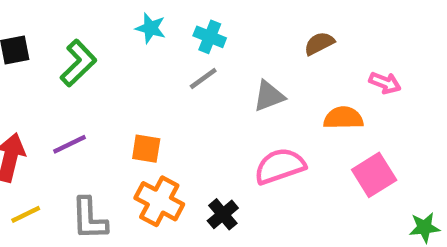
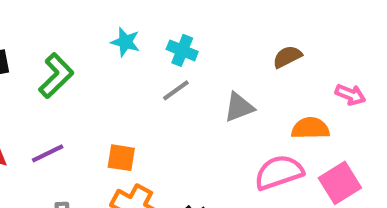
pink semicircle: (280, 166) -> (279, 172), moved

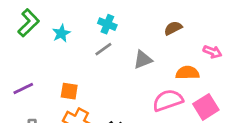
cyan star: (125, 42) -> (61, 33), moved, turned 30
green L-shape: (56, 76) -> (29, 23), moved

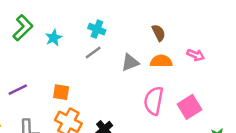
brown semicircle: (173, 28) -> (159, 33), turned 91
orange semicircle: (187, 73) -> (161, 61), moved
pink semicircle: (168, 100) -> (154, 101), turned -60

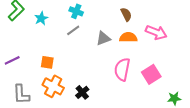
pink arrow: (196, 55) -> (156, 32), size x1.5

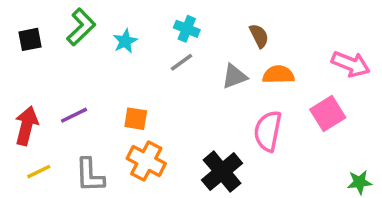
brown semicircle: (126, 14) -> (259, 36), moved
pink arrow: (156, 32) -> (351, 64), moved
pink square: (151, 74) -> (328, 113), moved
black cross: (82, 92) -> (222, 172), moved, size x1.6

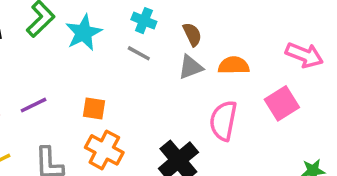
brown semicircle: (259, 36) -> (192, 34), moved
cyan star: (125, 41) -> (84, 33), size x1.5
gray line: (182, 62) -> (139, 53), turned 65

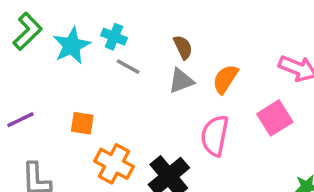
cyan cross: (144, 21) -> (114, 37), moved
orange semicircle: (234, 65) -> (225, 79), turned -56
orange cross: (104, 150) -> (114, 164), moved

